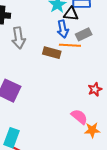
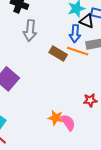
orange star: (92, 130) -> (56, 118), moved

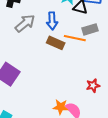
gray arrow: (30, 31) -> (25, 23), turned -130
blue arrow: (75, 34) -> (52, 21), moved

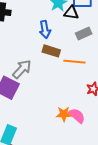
gray arrow: (25, 23) -> (22, 69), moved
orange line: (75, 38) -> (74, 62), moved

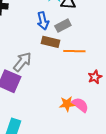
gray rectangle: (84, 34) -> (63, 26), moved

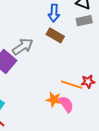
gray rectangle: (63, 26) -> (84, 21), moved
orange line: (74, 51) -> (72, 85), moved

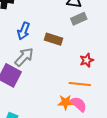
blue arrow: (54, 13) -> (24, 31), moved, turned 30
red star: (88, 82) -> (87, 60), moved

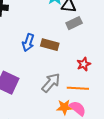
blue arrow: (24, 31) -> (28, 42), moved
gray arrow: (24, 57) -> (51, 83), moved

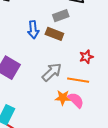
gray rectangle: (74, 23) -> (61, 16), moved
blue arrow: (28, 42) -> (33, 30), turned -30

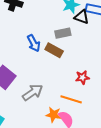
blue arrow: (33, 30) -> (34, 43), turned -30
gray arrow: (52, 72) -> (33, 92), moved

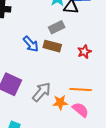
red star: (82, 77) -> (84, 52), moved
orange star: (53, 115) -> (60, 102), moved

